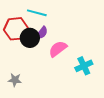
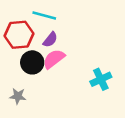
black circle: (30, 38) -> (32, 62), moved
pink semicircle: (58, 49) -> (54, 59), moved

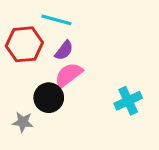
black circle: (32, 62) -> (49, 98), moved

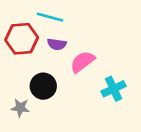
purple semicircle: (64, 50) -> (57, 44), turned 60
pink semicircle: (69, 75) -> (82, 62), moved

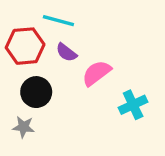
purple semicircle: (57, 44) -> (66, 52), turned 30
black circle: (43, 86) -> (36, 92), moved

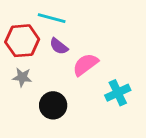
black circle: (36, 92) -> (53, 105), moved
gray star: (24, 127) -> (22, 77), moved

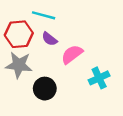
gray star: (22, 77) -> (19, 65), size x1.6

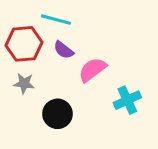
gray star: (19, 65) -> (24, 83), size x0.6

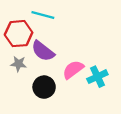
purple semicircle: (64, 50) -> (43, 51), moved, size x1.5
pink semicircle: (92, 70) -> (73, 70), moved

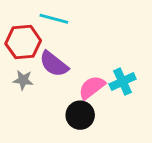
cyan cross: (97, 77) -> (123, 82), moved
black circle: (44, 87) -> (80, 115), moved

